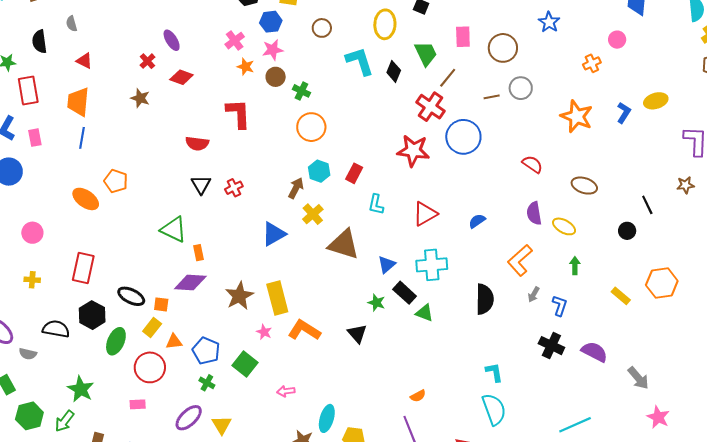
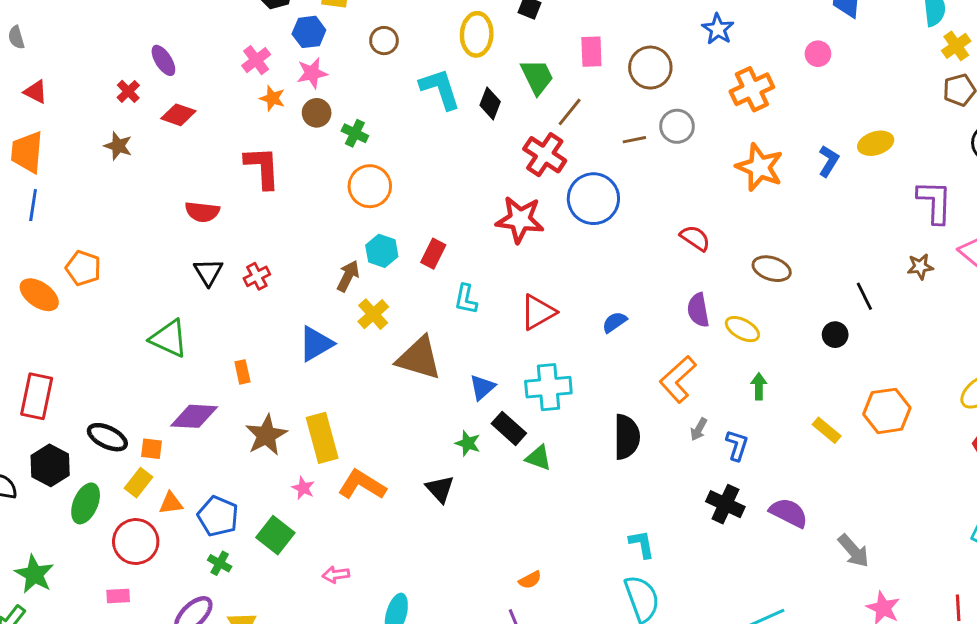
orange cross: (592, 63) -> (752, 89), moved, size x1.6
orange rectangle: (199, 253) -> (242, 372), moved

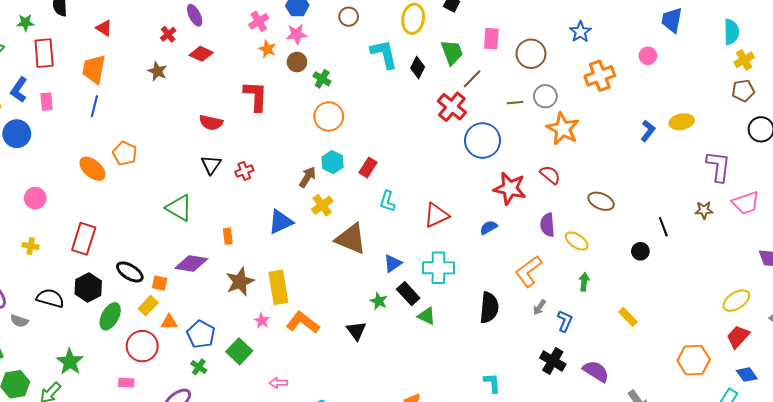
orange star: (760, 167) -> (563, 129), moved
red star: (520, 220) -> (510, 188), moved
orange hexagon: (887, 411) -> (694, 360), moved

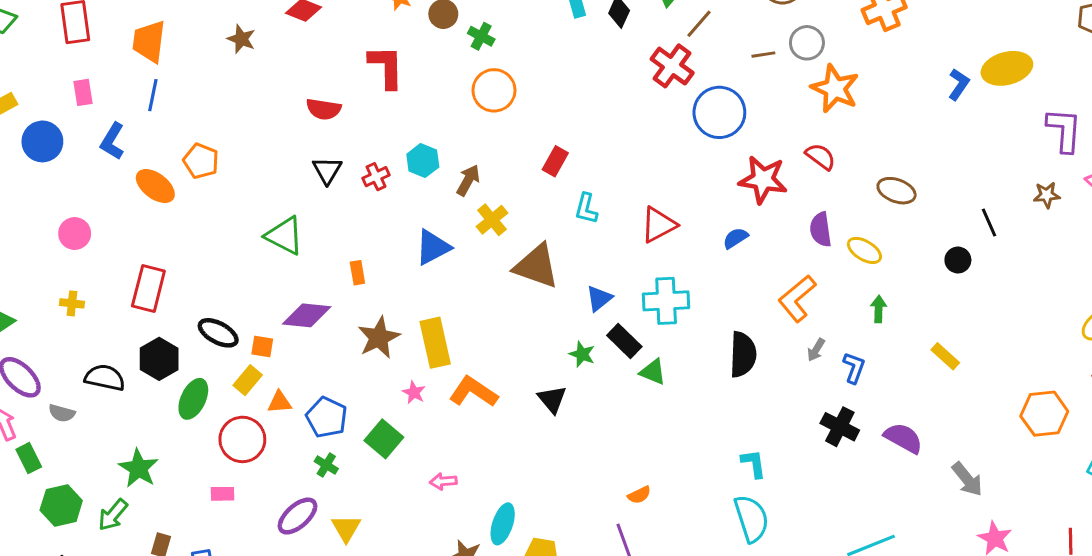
blue L-shape: (19, 90) -> (112, 141), moved
yellow ellipse: (682, 122) -> (1007, 68), size x1.4
cyan hexagon: (333, 162) -> (423, 161), moved

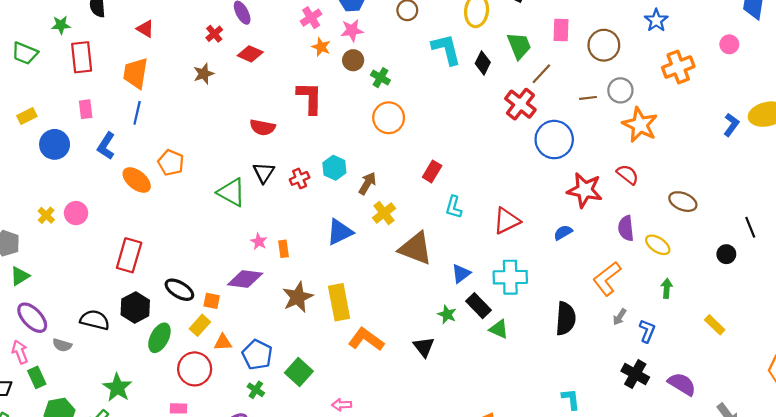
brown star: (241, 39) -> (204, 74), turned 30
green triangle: (284, 236) -> (231, 192), moved
yellow cross: (72, 303) -> (46, 215), moved, turned 35
pink star: (414, 392) -> (259, 242), moved

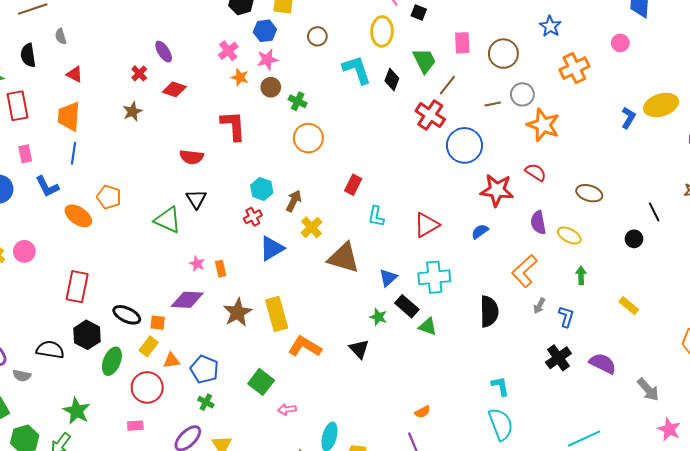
blue L-shape: (106, 146) -> (47, 186), turned -55
red cross: (300, 178) -> (253, 217), moved
green square: (299, 372) -> (261, 382), moved
black cross: (635, 374) -> (558, 358), turned 30

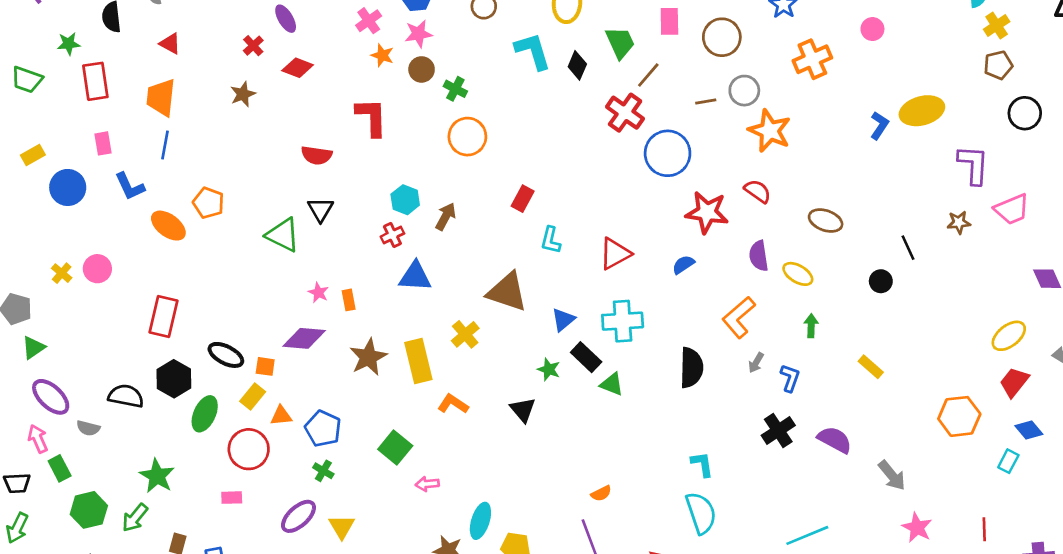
yellow cross: (311, 227) -> (465, 334), moved
blue triangle: (272, 248) -> (415, 276), turned 32
orange L-shape: (305, 347) -> (453, 404), size x0.7

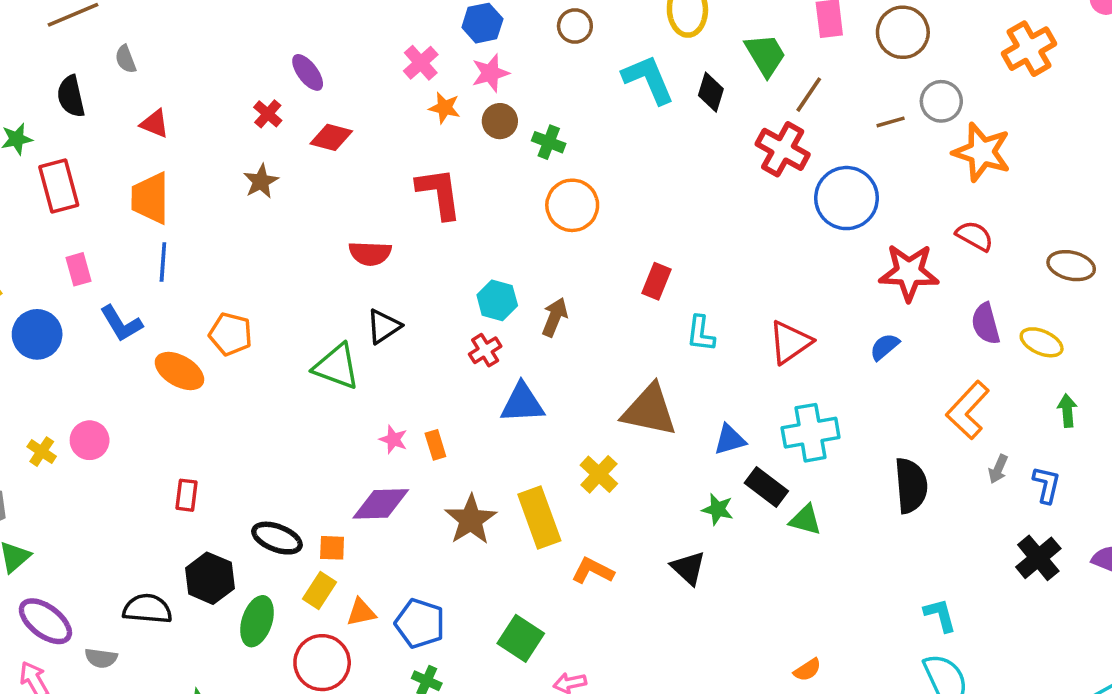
black triangle: (320, 209) -> (384, 326), turned 32
red rectangle: (164, 316) -> (187, 495), size x0.6
blue triangle: (563, 320) -> (730, 440), turned 30

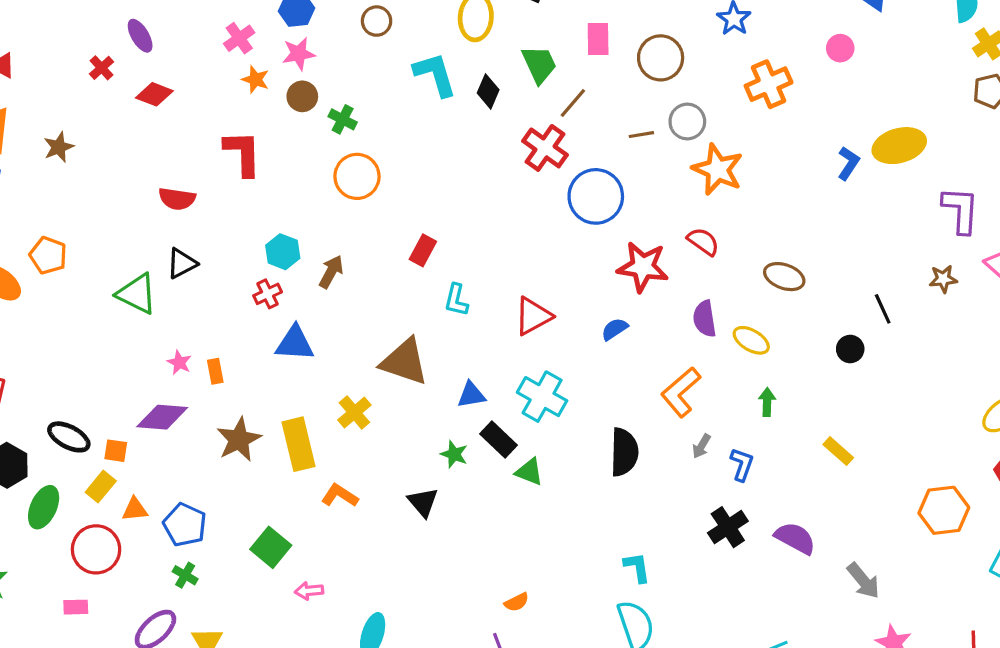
brown star: (261, 181) -> (59, 147), moved
cyan cross: (811, 433) -> (542, 397), turned 33

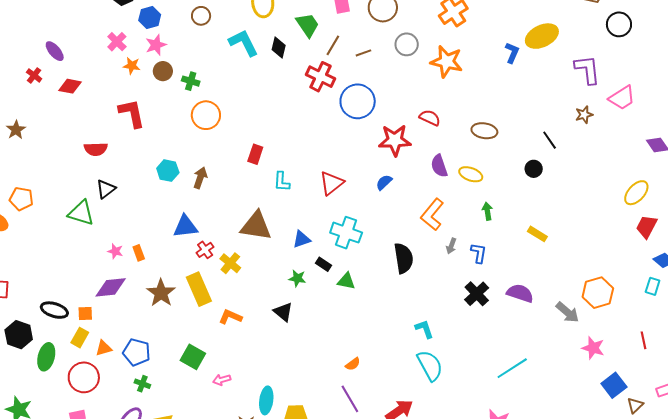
brown line: (641, 135) -> (363, 53), moved
orange star: (718, 169) -> (447, 62), moved
red cross: (268, 294) -> (205, 250), moved
black rectangle: (499, 440) -> (324, 264), size x0.7
orange hexagon: (944, 510) -> (598, 293), moved

